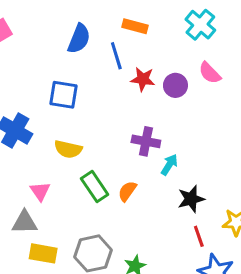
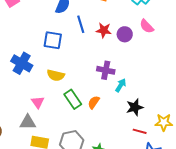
blue line: (116, 56) -> (81, 24), moved
red line: (199, 236) -> (140, 131), turned -56

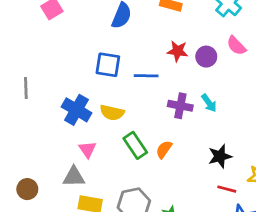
blue line: (81, 24) -> (146, 76), moved, turned -72
blue cross: (22, 63) -> (77, 110), moved
cyan arrow: (121, 85) -> (209, 103), moved, turned 112

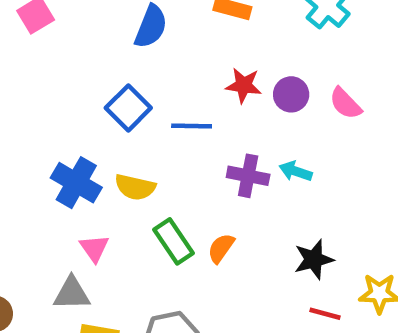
pink semicircle: (236, 46) -> (345, 103), moved
blue square: (108, 65) -> (128, 108), turned 36
cyan arrow: (209, 103) -> (296, 171), turned 144

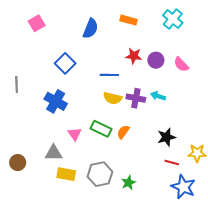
blue square: (128, 108) -> (65, 63), moved
yellow semicircle: (135, 187) -> (113, 98), moved
green rectangle: (173, 241) -> (101, 129), turned -30
pink triangle: (94, 248) -> (75, 134), moved

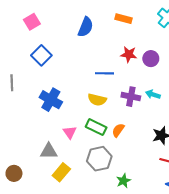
blue square: (65, 63) -> (41, 55), moved
yellow semicircle: (113, 98) -> (97, 100), moved
brown circle: (18, 163) -> (14, 173), moved
yellow rectangle: (66, 174) -> (61, 172), turned -60
gray hexagon: (100, 174) -> (99, 159), moved

